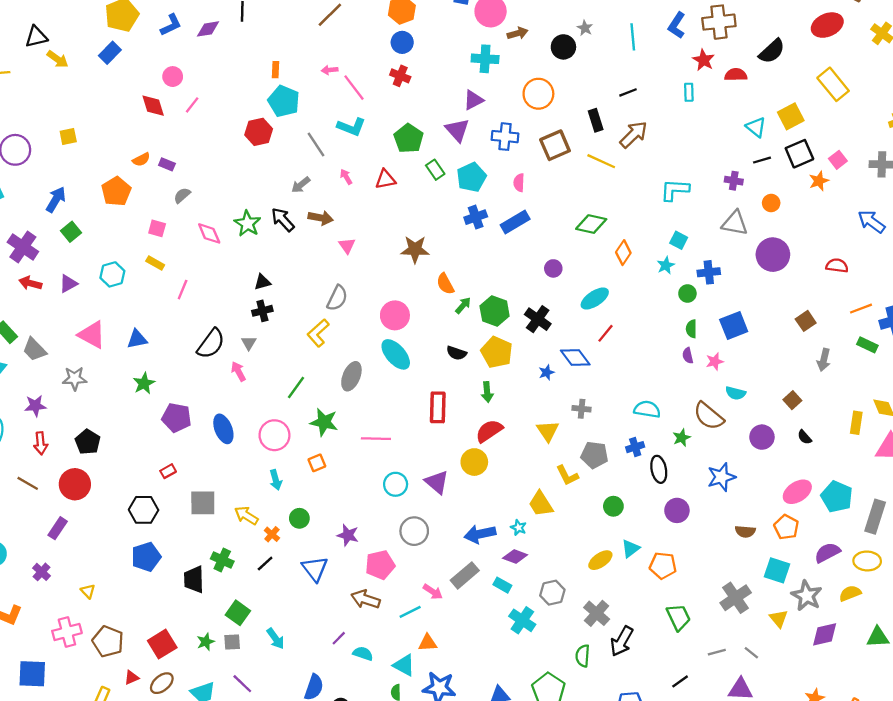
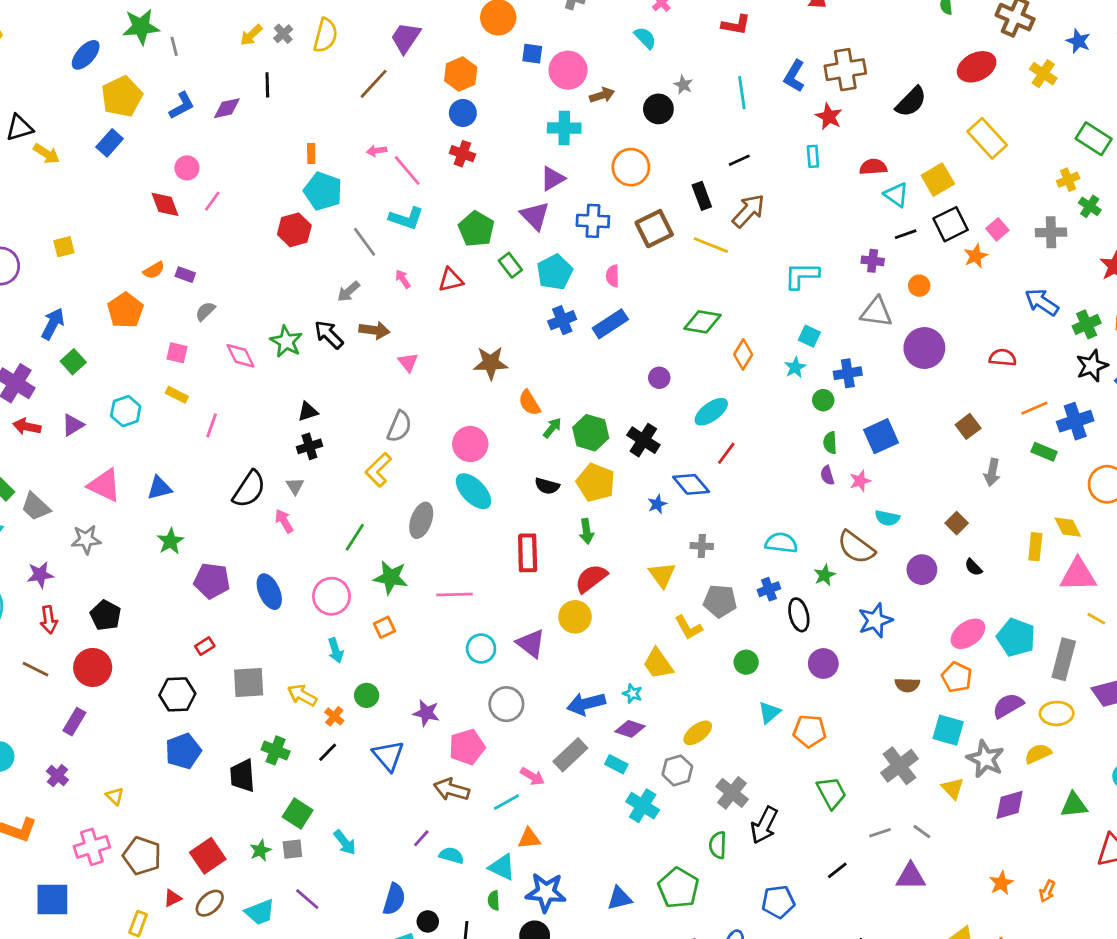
red semicircle: (736, 75) -> (873, 167), moved
yellow ellipse: (600, 560) -> (698, 733), moved

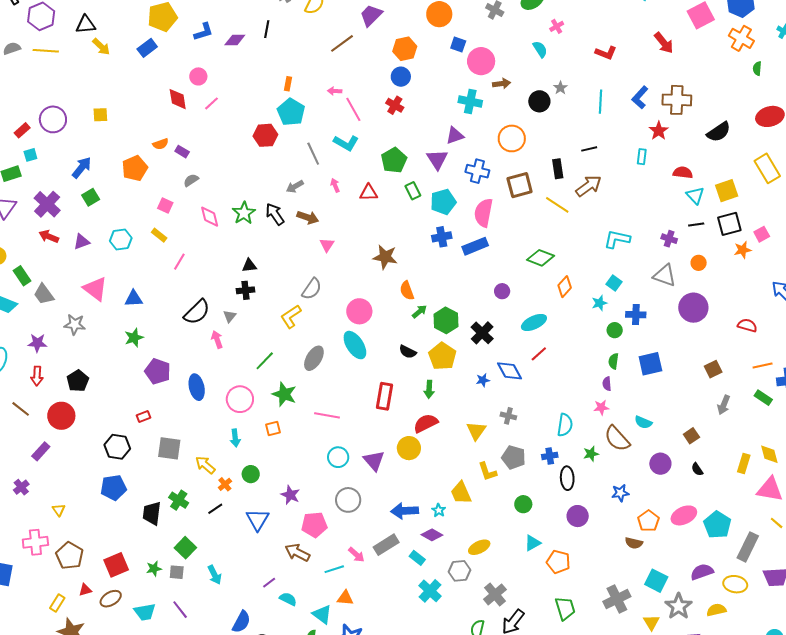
pink semicircle: (613, 276) -> (484, 213), size x1.8
pink star: (860, 481) -> (601, 407), moved
cyan semicircle: (781, 543) -> (565, 425), turned 80
blue star: (875, 620) -> (620, 493), size x0.7
orange pentagon: (957, 677) -> (648, 521), moved

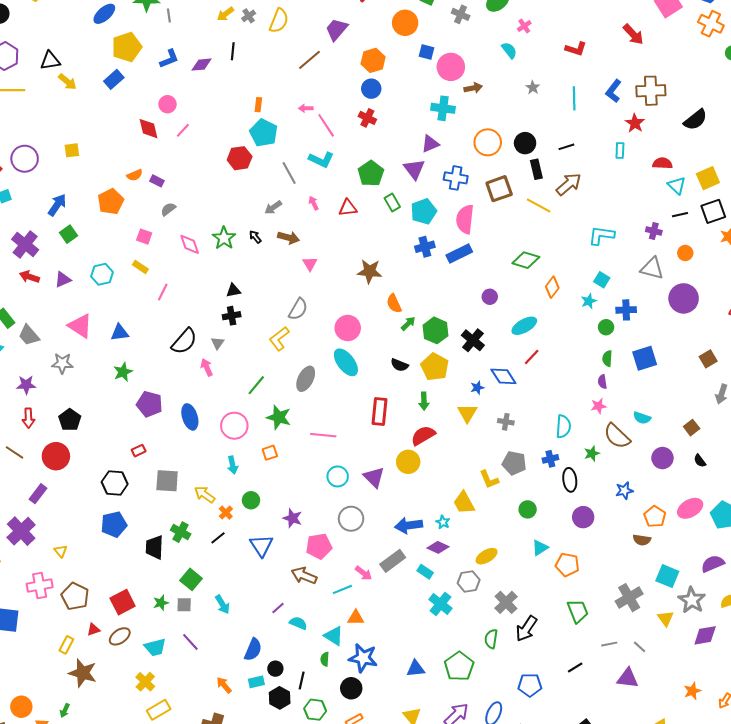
black circle: (539, 101) -> (525, 143), moved
black arrow: (275, 214) -> (255, 237), size x0.6
yellow triangle: (476, 431) -> (467, 413), moved
purple cross: (21, 487) -> (21, 531), size x1.8

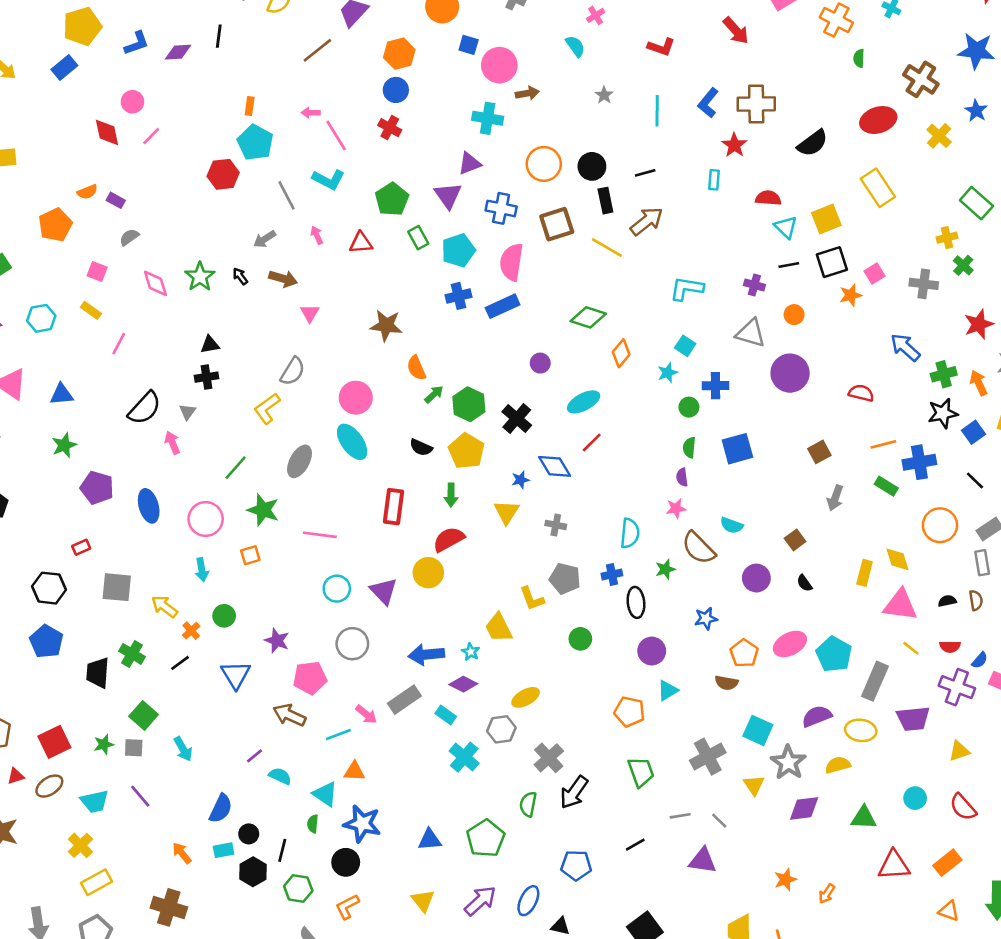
blue pentagon: (114, 524) -> (46, 641), turned -30
cyan triangle: (540, 548) -> (668, 690), moved

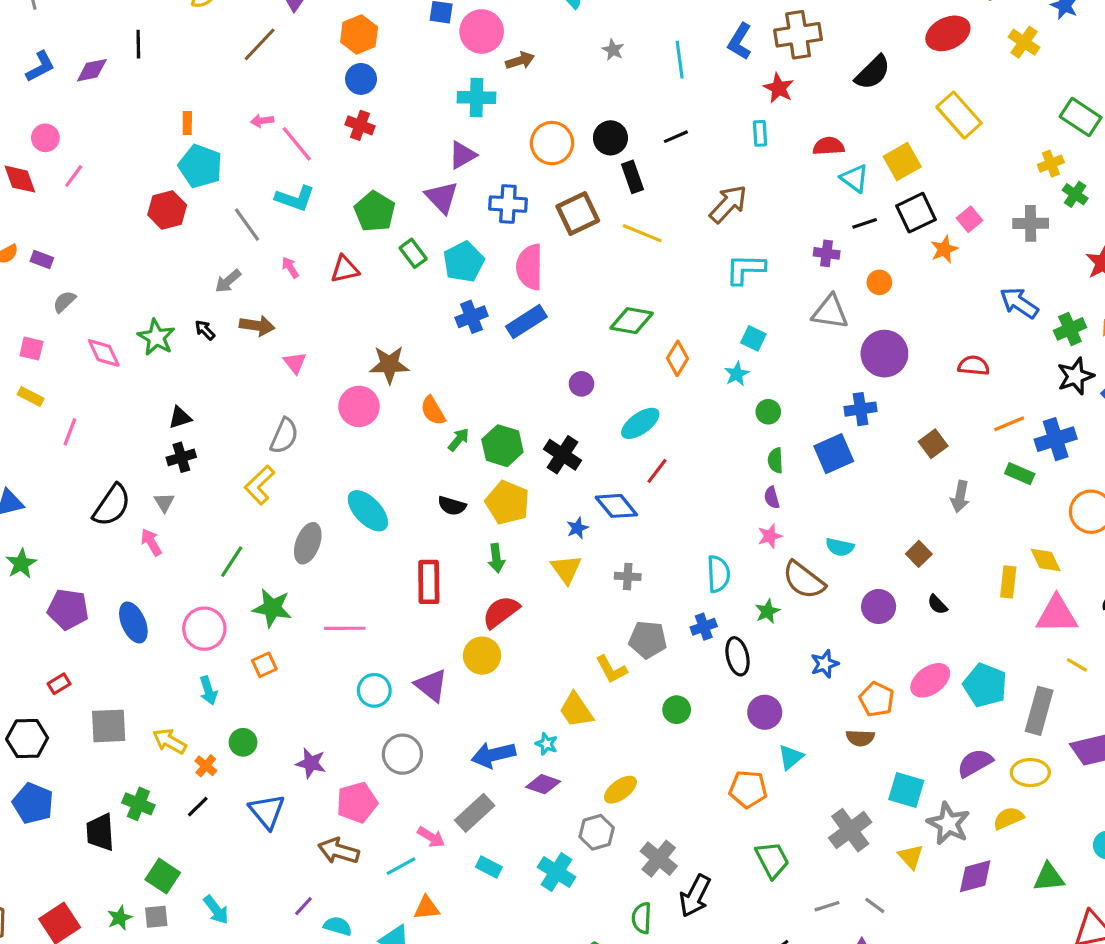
brown arrow: (647, 221) -> (728, 204), moved
blue cross: (715, 386) -> (861, 409), moved
pink circle: (356, 398) -> (359, 406), moved
cyan rectangle: (446, 715) -> (489, 867), moved

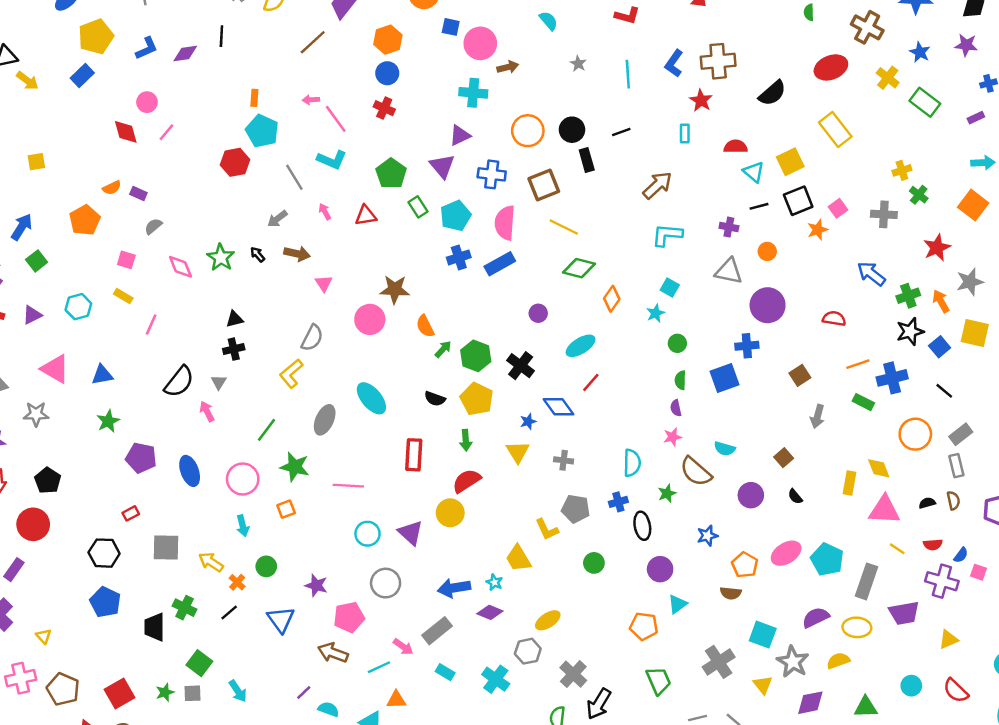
green rectangle: (1081, 117) -> (925, 102), moved
yellow line: (642, 233) -> (564, 227), moved

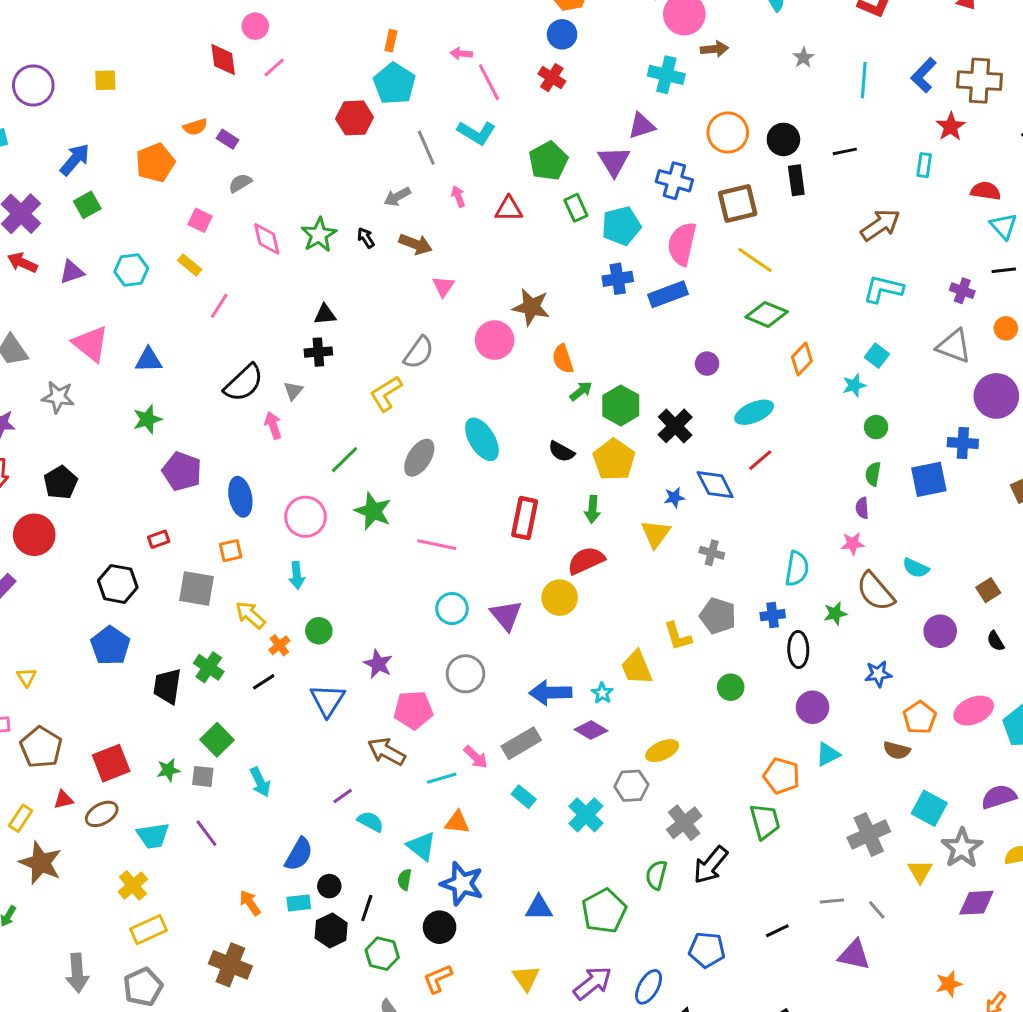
orange square: (286, 509) -> (231, 551), moved
green trapezoid: (659, 681) -> (765, 821), moved

